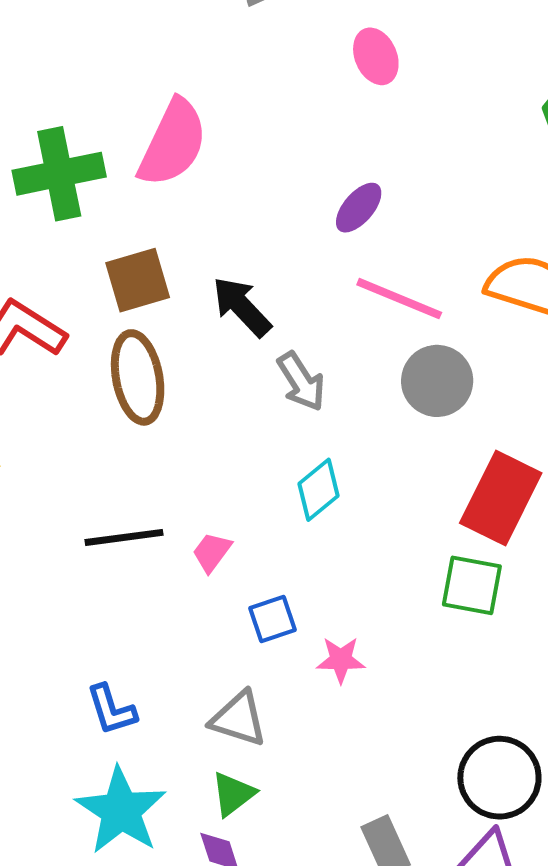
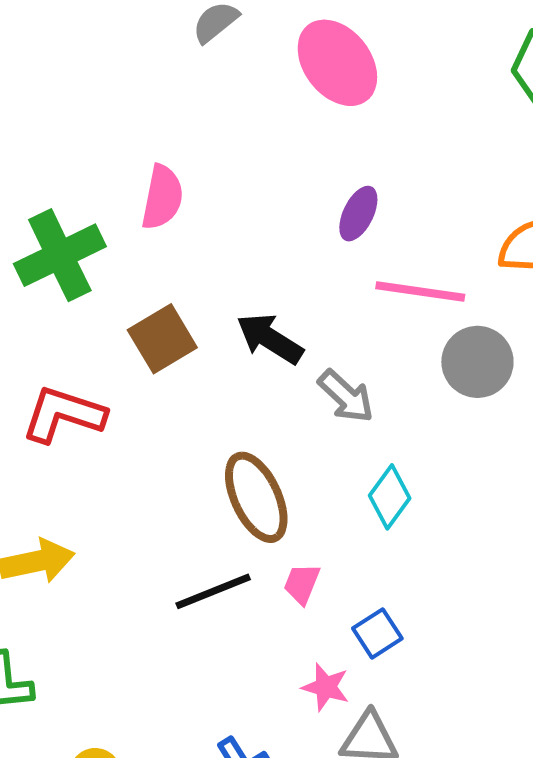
pink ellipse: (376, 56) -> (337, 63), size x1.6
pink semicircle: (173, 143) -> (162, 197), size x0.7
brown ellipse: (138, 377) -> (256, 497), moved
pink star: (341, 660) -> (326, 687), moved, turned 30

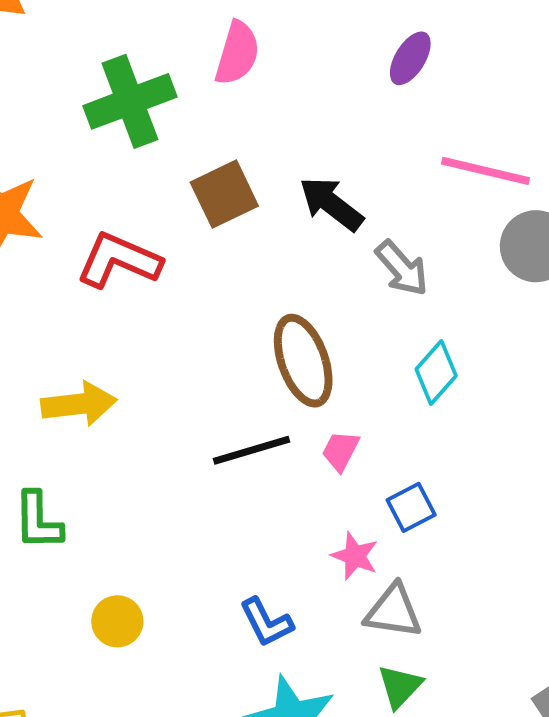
purple ellipse: (358, 214) -> (410, 58), moved

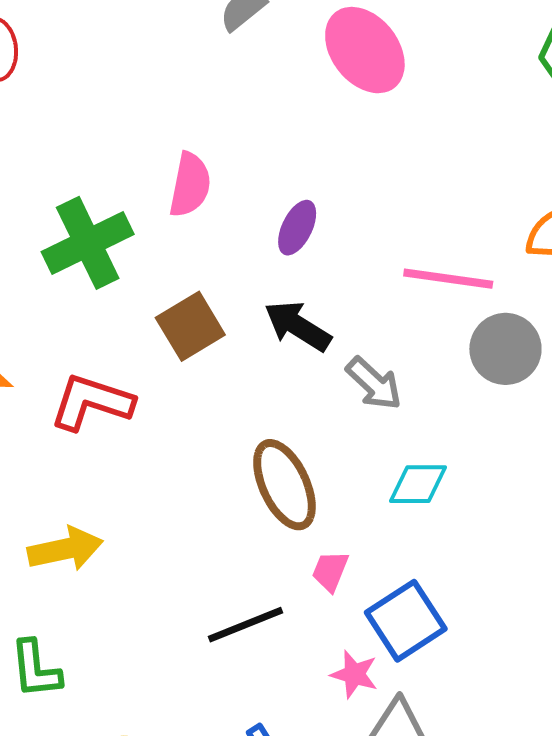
purple ellipse: (410, 58) -> (297, 228), moved
cyan diamond: (436, 373) -> (418, 484), turned 54
black line: (252, 450) -> (246, 625), moved
blue square: (411, 507) -> (406, 621), size x1.6

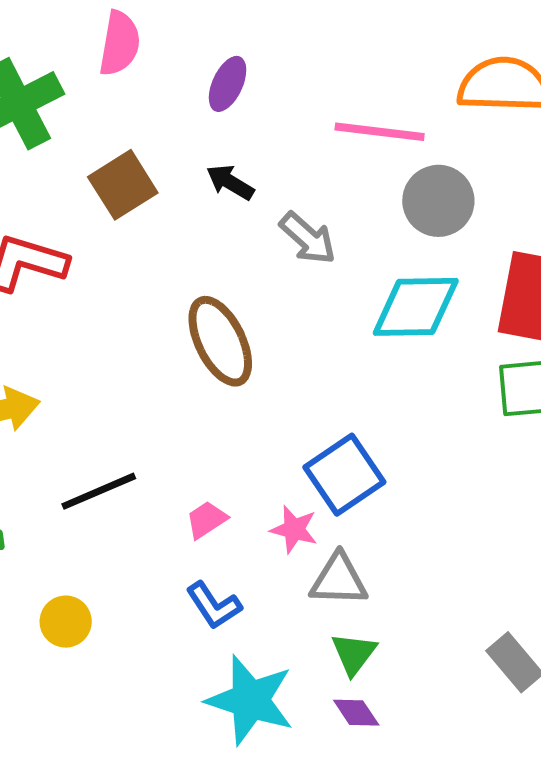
black arrow: (298, 326) -> (230, 182), size x0.7
cyan diamond: (418, 484) -> (416, 307), moved, size x1.5
pink trapezoid: (330, 571) -> (206, 520), moved, turned 36
black line: (246, 625) -> (99, 491), moved

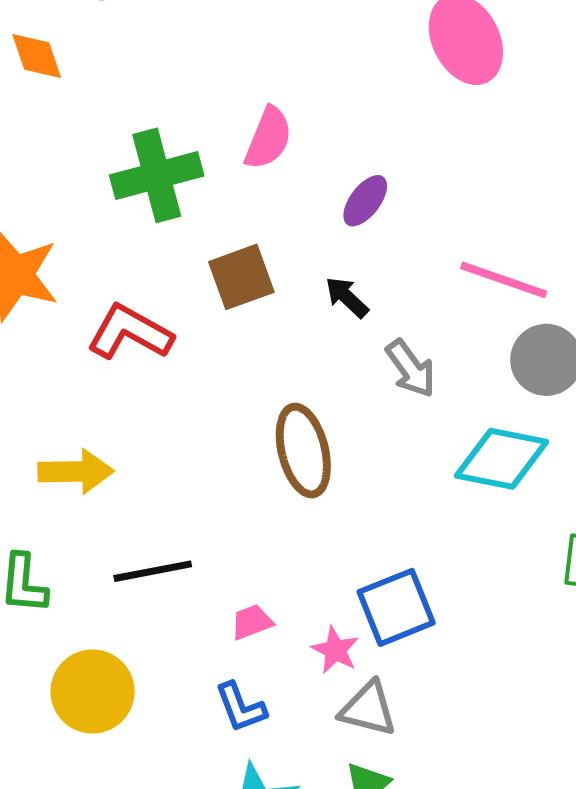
yellow circle: (66, 622) -> (93, 692), size x1.6

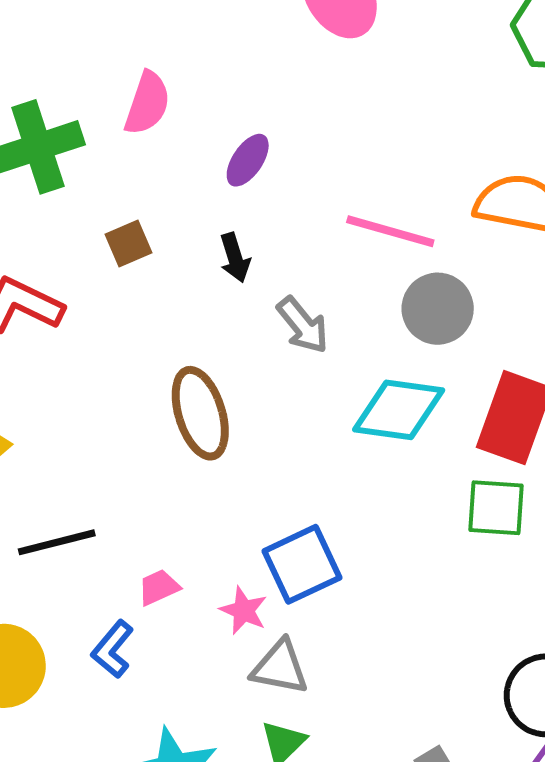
brown square: (241, 277) -> (128, 243), size x0.7
black arrow: (347, 297) -> (235, 258), turned -147
blue L-shape: (241, 707) -> (113, 649), moved, turned 64

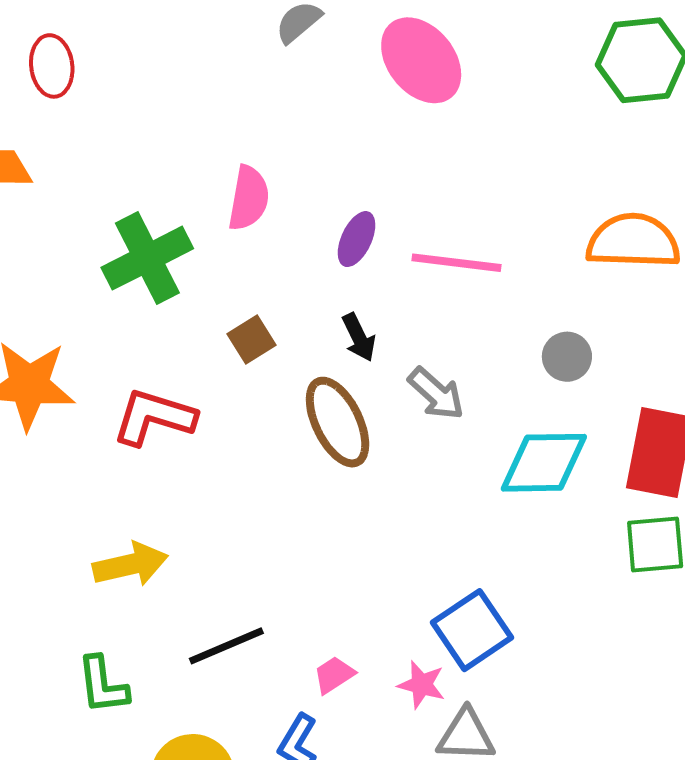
pink line: (390, 231) -> (457, 263), moved
gray circle: (438, 309) -> (567, 357), size x0.7
brown ellipse: (200, 413) -> (338, 422), moved

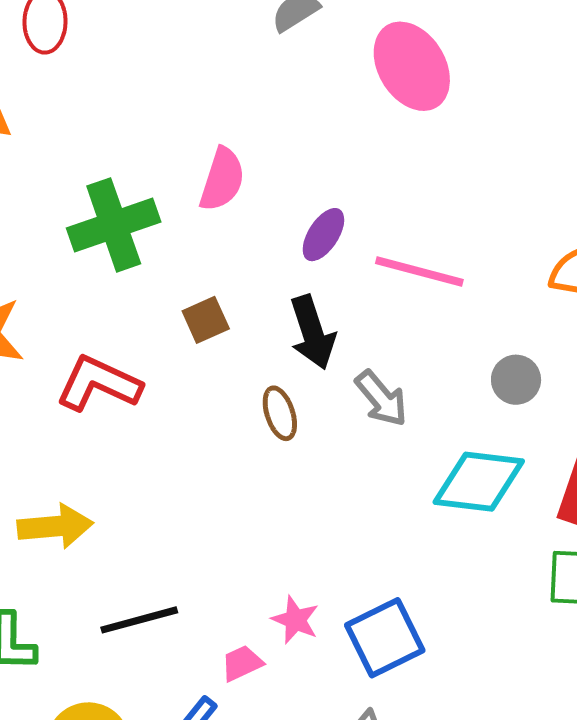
black arrow: (359, 337) -> (312, 332), size x1.5
brown ellipse: (338, 422) -> (280, 413), size x0.6
pink star: (421, 685) -> (295, 620), moved

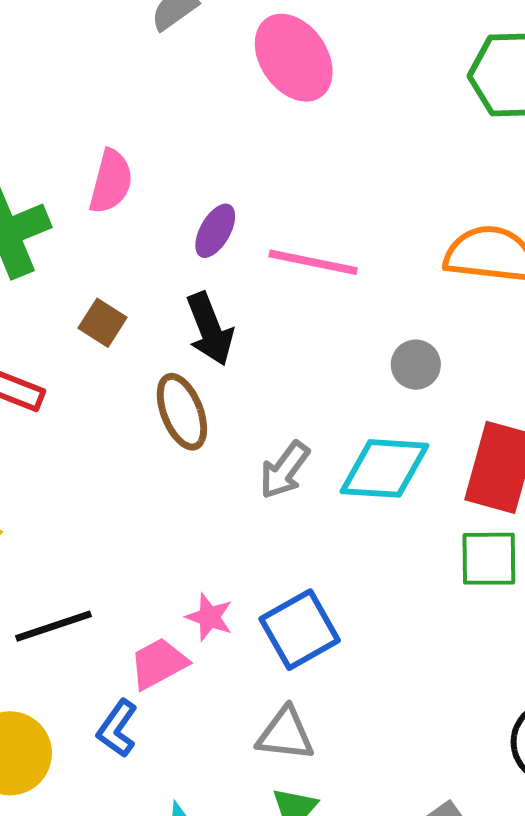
brown square: (206, 320) -> (103, 323), turned -30
gray arrow: (381, 398) -> (285, 470), moved, turned 80
brown ellipse: (280, 413) -> (182, 412), size x1.4
pink trapezoid: (242, 663) -> (159, 663), size x1.4

